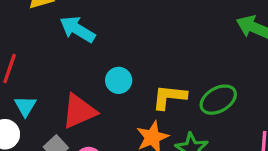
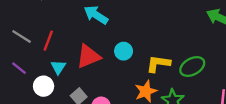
red triangle: (79, 111) -> (88, 56), moved

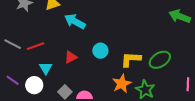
red line: (48, 41) -> (36, 46), turned 54
red triangle: (88, 56) -> (71, 57), size x0.6
purple line: (19, 68) -> (13, 80), moved

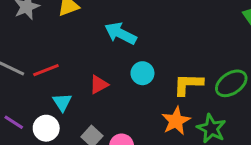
cyan arrow: (75, 21) -> (121, 34), moved

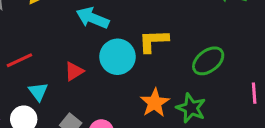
cyan circle: (142, 73) -> (118, 57), size x1.5
yellow L-shape: (188, 84) -> (153, 41), moved

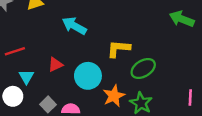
cyan circle: (118, 57) -> (88, 76), moved
green ellipse: (208, 61) -> (143, 68), moved

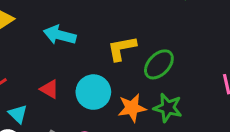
red triangle: (55, 65) -> (49, 89), turned -49
orange star: (114, 96) -> (132, 108), turned 30

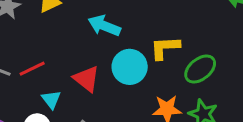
red triangle: (49, 89) -> (86, 79), size x1.4
cyan circle: (93, 92) -> (130, 67), moved

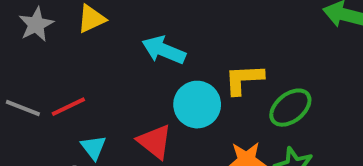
red triangle: (86, 79) -> (155, 142), moved

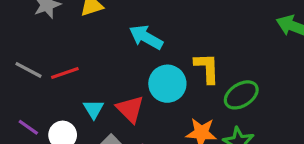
yellow L-shape: (244, 79) -> (207, 68), turned 84
cyan triangle: (93, 147) -> (94, 109), moved

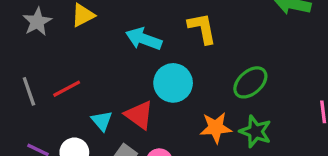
yellow L-shape: (207, 68) -> (202, 28), moved
gray line: (29, 70) -> (29, 91), turned 52

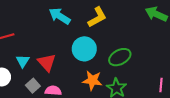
yellow L-shape: (202, 28) -> (97, 17), turned 60
cyan circle: (173, 83) -> (84, 49), moved

